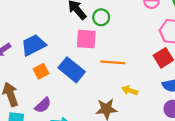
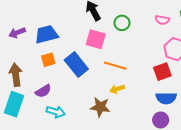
green circle: (101, 17) -> (122, 23), moved
yellow arrow: (130, 90) -> (117, 89), moved, turned -48

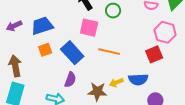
yellow arrow: (117, 89) -> (116, 83), moved
purple semicircle: (43, 91) -> (70, 80), moved, turned -35
blue semicircle: (166, 98) -> (138, 79), moved

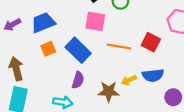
red square: (154, 54) -> (151, 42), moved, turned -36

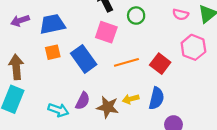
orange line: (119, 46) -> (126, 62), turned -35
blue semicircle: (153, 75) -> (156, 98), turned -80
purple semicircle: (78, 80) -> (83, 101), moved

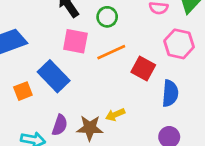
orange square: (53, 52) -> (23, 91), moved
orange line: (126, 62) -> (111, 52), moved
blue semicircle: (156, 98) -> (170, 93), moved

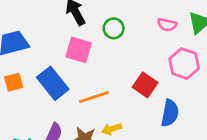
orange line: (111, 52) -> (94, 97), moved
orange square: (23, 91) -> (14, 82), moved

